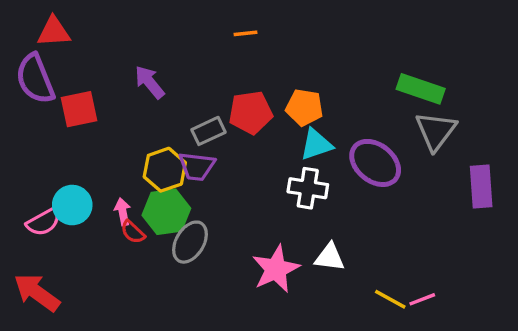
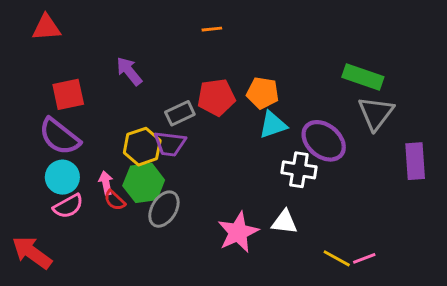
purple semicircle: (35, 79) -> (59, 136), moved, turned -30
white cross: (308, 188) -> (299, 170), moved
pink semicircle: (44, 222) -> (68, 206), moved

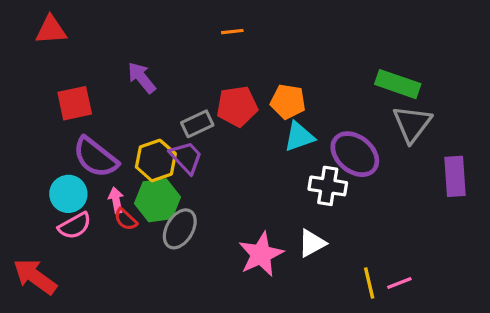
purple semicircle: (59, 136) -> (95, 157), moved
purple trapezoid: (170, 144) -> (186, 157), turned -140
white triangle: (284, 222) -> (312, 243), turned -36
yellow line: (337, 258) -> (369, 283), turned 48

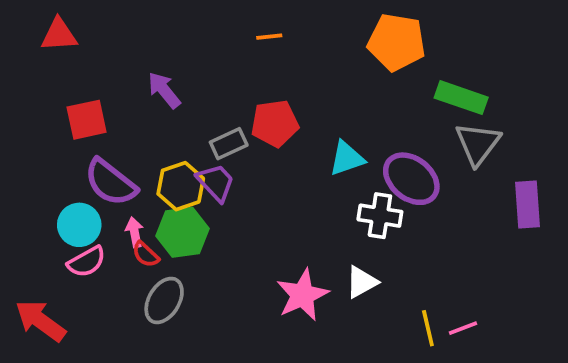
orange pentagon: (288, 102) -> (397, 42), moved, size x1.4
gray ellipse: (180, 229) -> (164, 300), moved

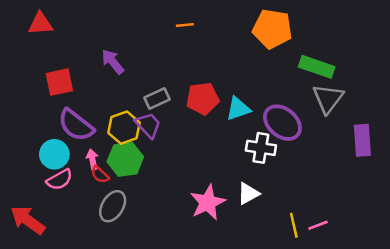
red pentagon: (275, 123) -> (203, 99), moved

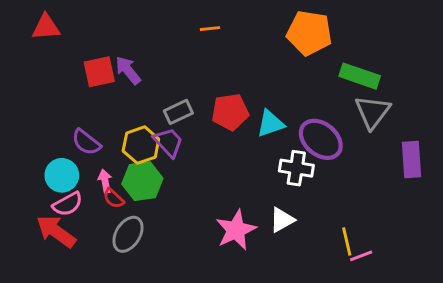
red square: (59, 82) -> (99, 72), moved
purple semicircle: (76, 125) -> (86, 142), size x0.7
red arrow: (28, 220) -> (56, 231), moved
yellow line: (294, 225) -> (347, 241), moved

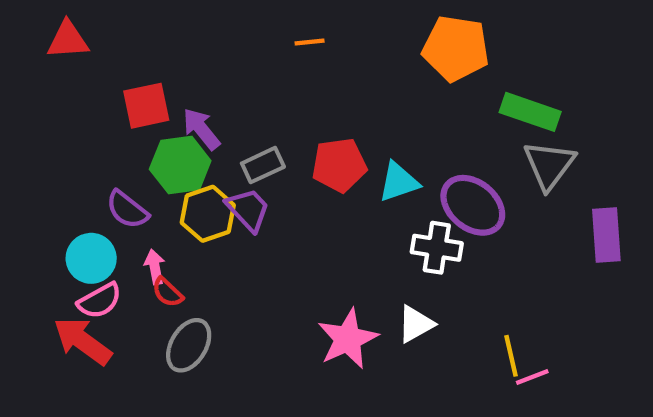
purple arrow: (128, 70) -> (201, 129), moved
green hexagon: (142, 181) -> (180, 165), moved

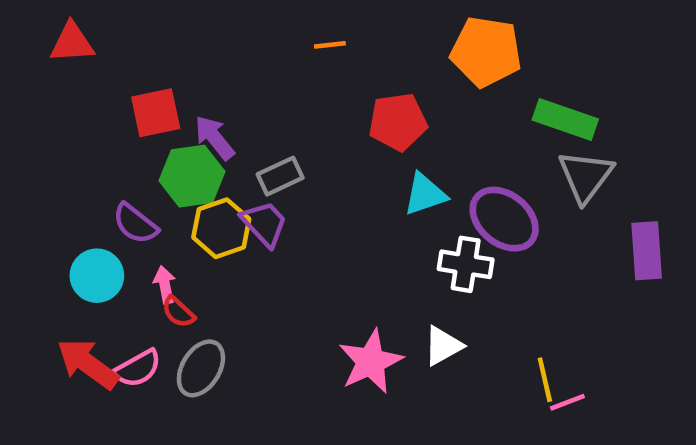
red pentagon: (339, 165) -> (398, 122), moved
pink semicircle: (100, 301) -> (138, 368), moved

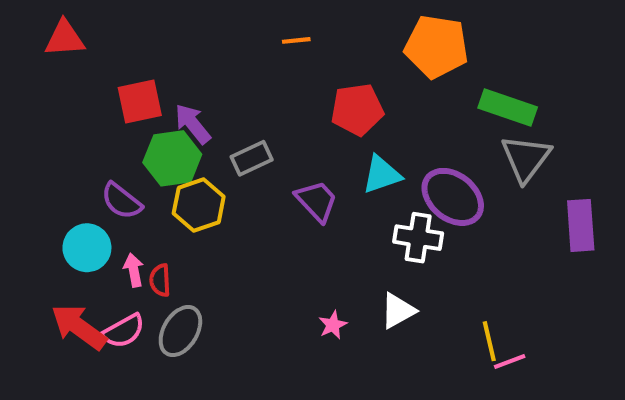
purple trapezoid: (264, 224) -> (317, 201), moved
pink arrow: (165, 285) -> (134, 270), moved
red semicircle: (178, 312) -> (160, 280), turned 44
pink star: (371, 362) -> (333, 325), size x0.5

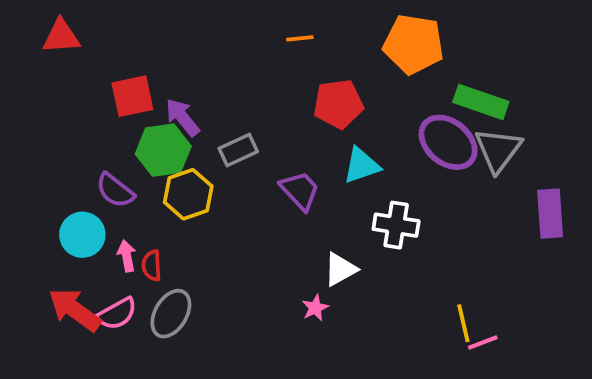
orange line: (296, 40) -> (300, 38), moved
purple ellipse: (453, 197) -> (448, 142), moved
white triangle: (398, 311) -> (340, 269), moved

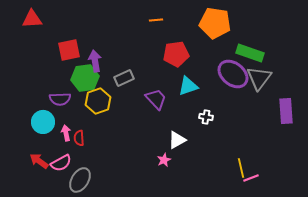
purple arrow: (182, 117) -> (95, 61), turned 30
purple semicircle: (115, 190) -> (60, 99), turned -40
white cross: (396, 225) -> (206, 117), size x0.6
red arrow: (75, 310) -> (39, 161), size x0.7
gray ellipse: (171, 314) -> (80, 180), moved

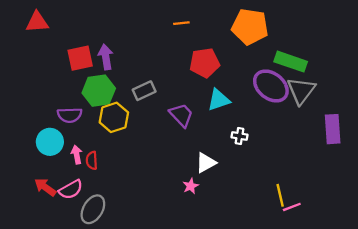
purple arrow: (95, 61) -> (106, 57), moved

